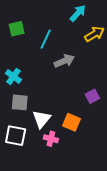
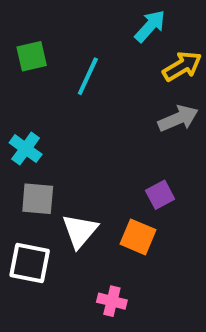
gray arrow: (64, 61) -> (178, 118), moved
purple square: (92, 96) -> (160, 195), moved
pink cross: (51, 139) -> (112, 301), moved

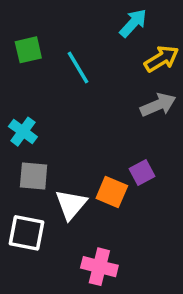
cyan line: (88, 76) -> (78, 68), turned -56
orange square: (138, 237) -> (112, 192), moved
pink cross: (112, 301) -> (99, 267), size x1.4

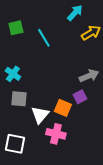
gray arrow: (158, 105) -> (89, 76), moved
white square: (27, 233) -> (15, 144), moved
pink cross: (99, 267) -> (56, 134), moved

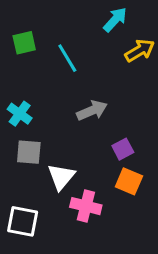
gray arrow: (89, 76) -> (92, 111), moved
orange square: (63, 108) -> (129, 181), moved

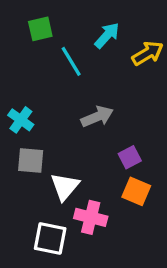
cyan arrow: (115, 20) -> (107, 35), moved
green square: (24, 43) -> (40, 29), moved
white square: (23, 221) -> (50, 238), moved

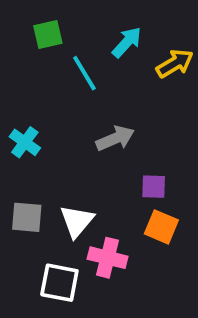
purple square: (130, 157) -> (154, 187), turned 30
gray square: (31, 161) -> (27, 217), moved

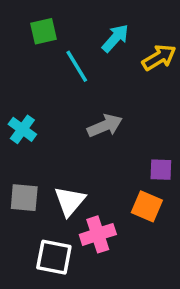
purple square: (154, 187) -> (161, 170), moved
pink cross: (108, 258) -> (98, 234), turned -32

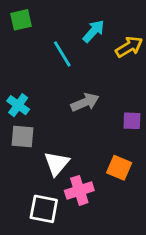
green square: (43, 31) -> (21, 20), moved
purple square: (161, 170) -> (132, 121), moved
gray square: (24, 198) -> (22, 136), moved

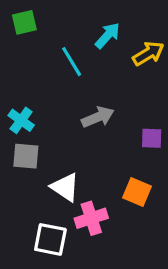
white triangle: (57, 163) -> (65, 187), turned -36

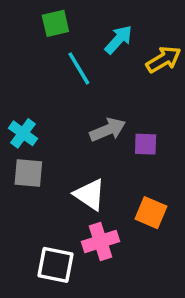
green square: (24, 22) -> (55, 23), moved
purple square: (152, 138) -> (146, 144), moved
white triangle: (65, 187) -> (90, 195), moved

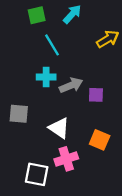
cyan arrow: (119, 40) -> (72, 14), moved
cyan cross: (23, 133) -> (46, 77), moved, turned -36

